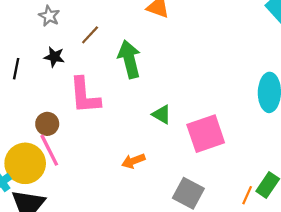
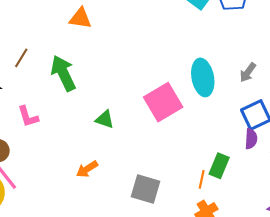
pink L-shape: (85, 96) -> (28, 116), size x0.6
pink square: (206, 134) -> (163, 102), moved

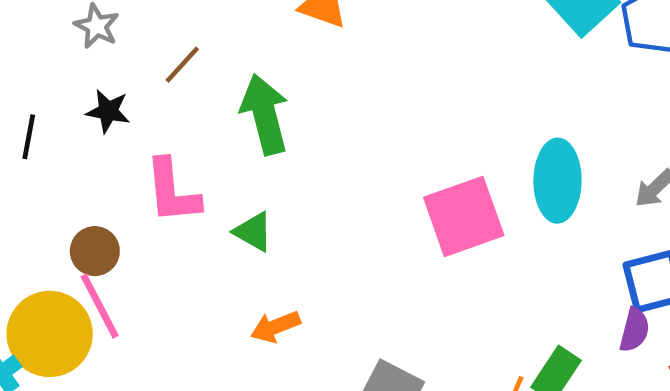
pink L-shape: (28, 116) -> (172, 191), size x1.4
green triangle: (105, 119) -> (253, 232), moved

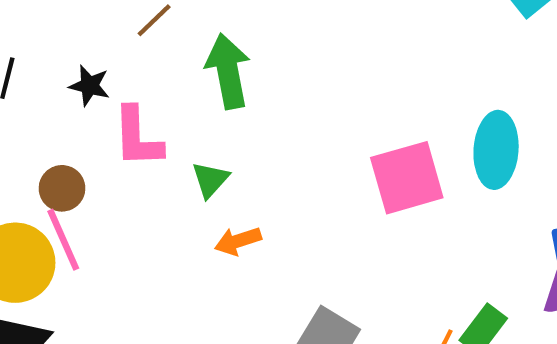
black star: (108, 111) -> (89, 86), moved
green triangle: (253, 232) -> (210, 180), turned 39
orange arrow: (275, 327) -> (238, 241), moved

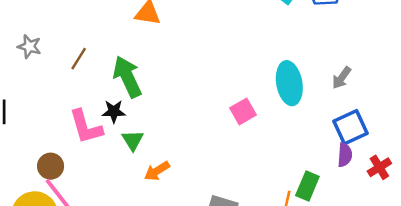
black star: (89, 86) -> (114, 111), moved
pink square: (407, 178) -> (243, 111), size x0.6

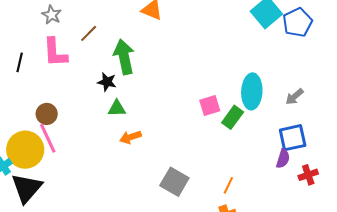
pink L-shape: (86, 127) -> (55, 53), moved
green triangle: (133, 140) -> (117, 108), turned 48
green rectangle: (307, 186) -> (233, 117), moved

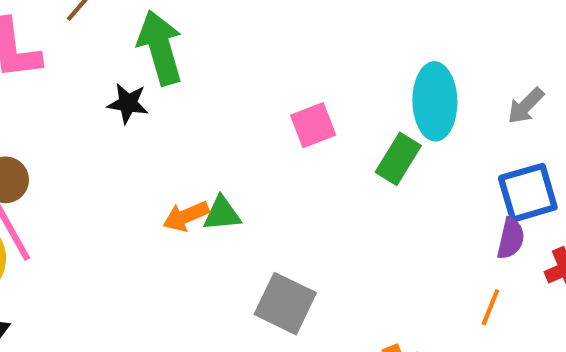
pink square: (210, 105) -> (313, 125), moved
green triangle: (117, 108) -> (222, 214), moved
orange line: (228, 185) -> (490, 307), moved

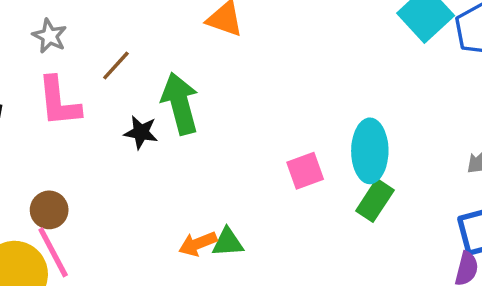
cyan ellipse: (435, 101) -> (370, 151), moved
black star: (128, 103) -> (141, 132), moved

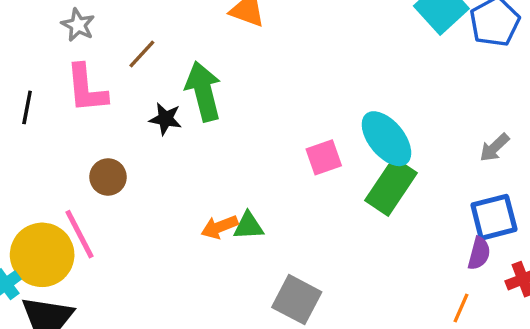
cyan ellipse: (370, 151) -> (386, 139), turned -40
green rectangle: (375, 200) -> (391, 187), size x1.4
brown circle: (49, 210) -> (108, 177), moved

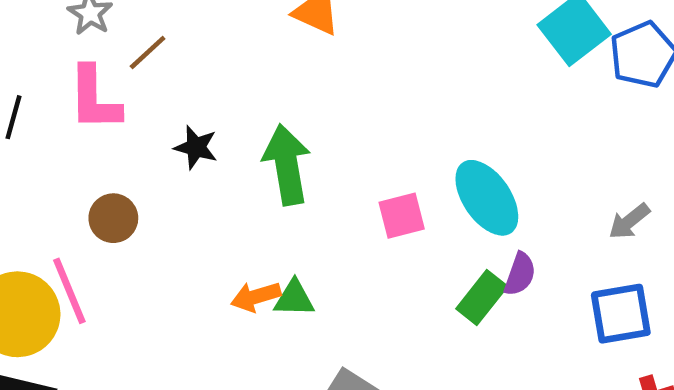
brown line: (142, 54) -> (148, 53), moved
green arrow: (203, 91) -> (287, 165), moved
green rectangle: (391, 187) -> (482, 297), moved, size x0.7
purple semicircle: (479, 253) -> (520, 274), moved

